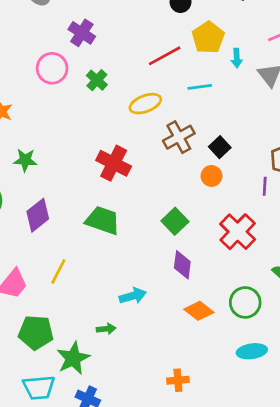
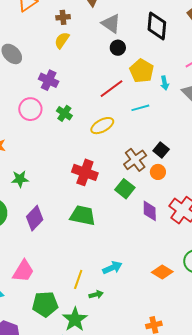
brown cross: (179, 137) -> (135, 160), moved
green square: (175, 221) -> (125, 189), moved
purple diamond: (182, 265) -> (150, 211), moved
yellow line: (58, 271) -> (78, 279), moved

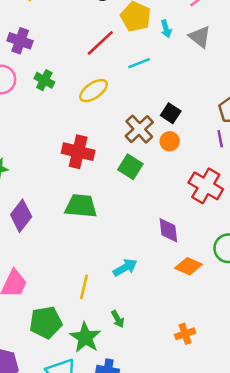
purple diamond: (150, 211) -> (168, 230), moved
green arrow: (96, 295) -> (118, 319), moved, turned 80

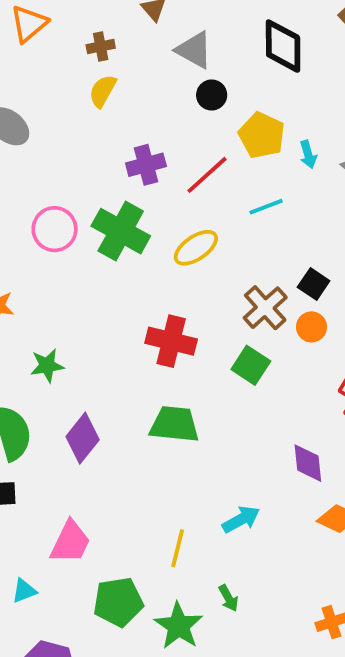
purple cross: (20, 41) -> (146, 165), moved, turned -35
green cross: (44, 80) -> (121, 231), size x1.8

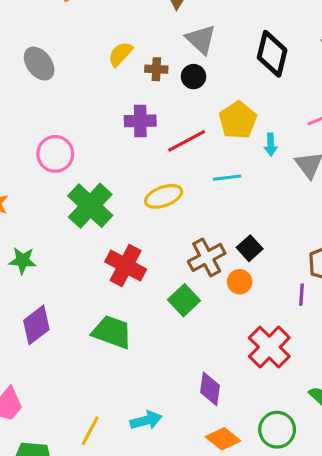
brown cross: (101, 46) -> (156, 69), moved
black circle: (212, 95) -> (193, 77), moved
green cross: (121, 231) -> (90, 206), moved

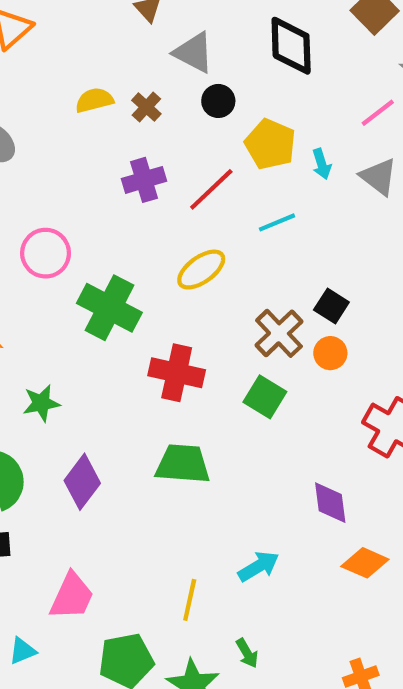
yellow semicircle: (120, 54) -> (94, 100), turned 48
brown cross: (156, 69) -> (146, 107), turned -35
black circle: (193, 77) -> (218, 101), moved

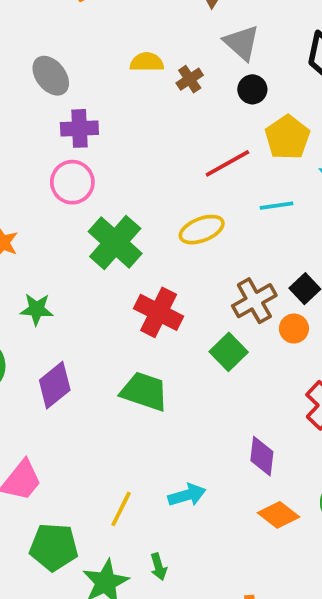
purple cross: (144, 180) -> (79, 128), moved

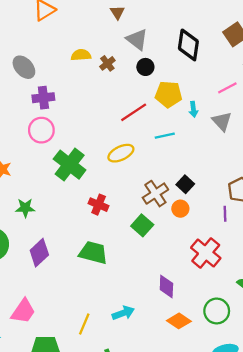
yellow pentagon: (287, 137) -> (168, 94), turned -30
red cross: (159, 312) -> (99, 205), size x0.7

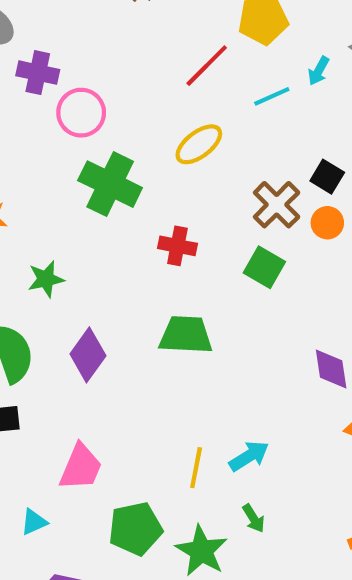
purple cross: (43, 98) -> (38, 73), turned 30
cyan arrow: (193, 109) -> (319, 71), moved, turned 48
pink circle: (41, 130) -> (81, 113), moved
cyan arrow: (123, 313) -> (249, 456), moved

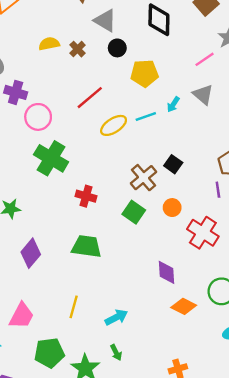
red line: (207, 66) -> (90, 98), moved
yellow ellipse: (199, 144) -> (114, 125), moved
orange circle: (327, 223) -> (172, 208), moved
yellow line: (196, 468) -> (74, 307), moved

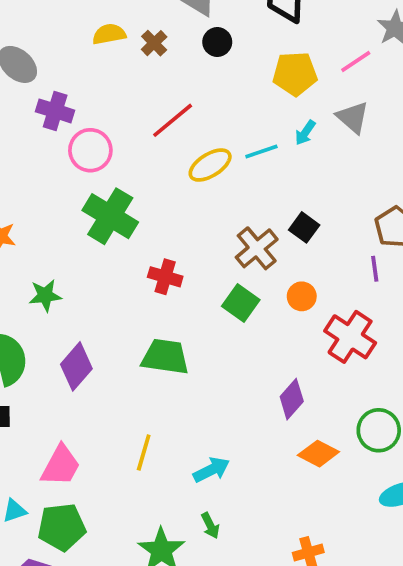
yellow pentagon: (144, 73) -> (295, 74), moved
purple diamond: (166, 272) -> (292, 399), turned 45
green pentagon: (49, 353) -> (62, 527), moved

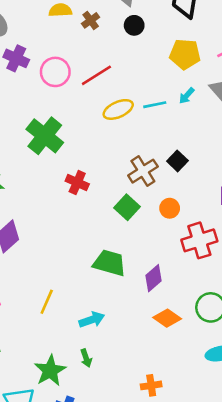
pink circle: (90, 150) -> (55, 72), moved
red cross: (350, 337) -> (199, 240), turned 32
green trapezoid: (165, 357) -> (109, 263), moved

